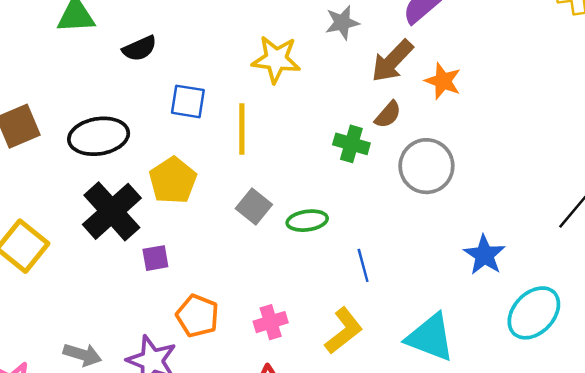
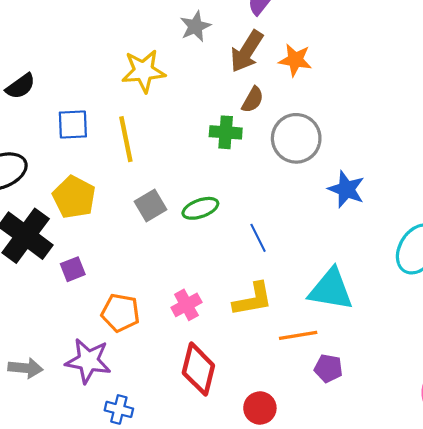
gray square: (254, 207) -> (151, 206), turned 32
blue star: (485, 255) -> (346, 189), moved
yellow L-shape: (344, 331) -> (253, 299), turned 39

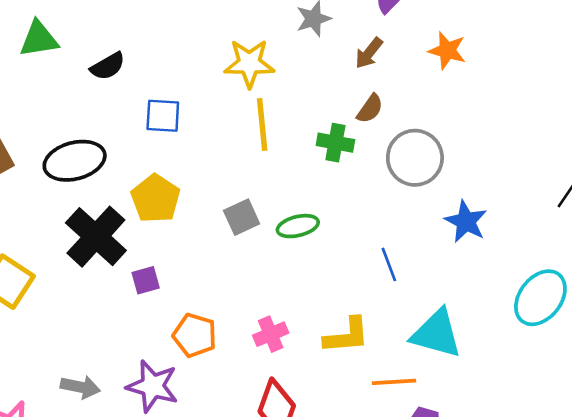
brown arrow: (247, 51) -> (369, 53), size x0.7
orange star: (295, 60) -> (447, 51), moved
yellow line: (126, 139) -> (262, 125), moved
blue line: (258, 238) -> (389, 264), moved

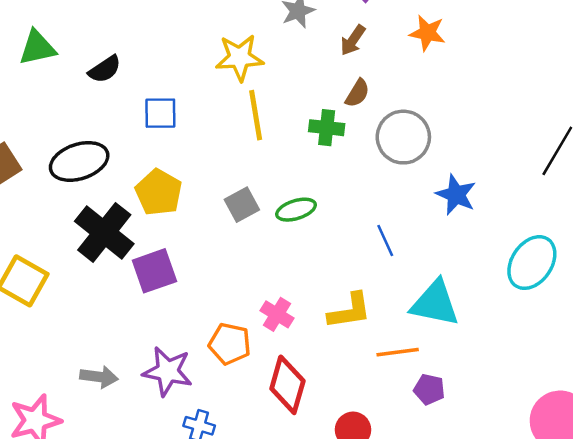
purple square: (146, 280) -> (154, 271), size x1.6
pink cross: (271, 334) -> (277, 314), turned -32
orange pentagon: (195, 335) -> (230, 344), moved

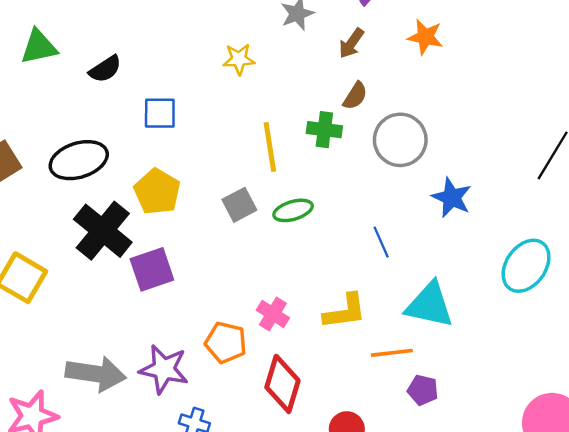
yellow star: (240, 58) -> (239, 59), size x0.7
yellow line: (256, 115) -> (270, 147), moved
gray arrow: (99, 377) -> (96, 374), size x1.6

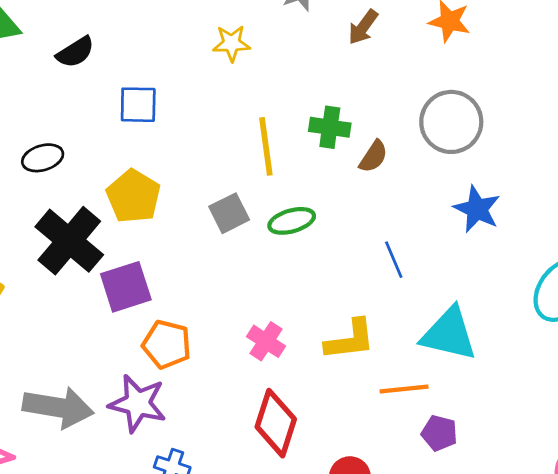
brown semicircle: (355, 96) -> (373, 156), moved
gray circle: (400, 140) -> (451, 122), moved
black ellipse: (79, 160) -> (43, 158), size x0.6
orange pentagon: (226, 342) -> (167, 344), moved

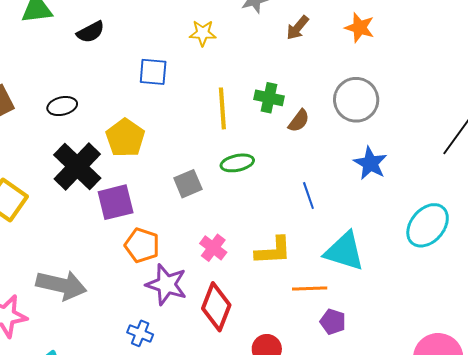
blue square: (138, 105) -> (153, 72), moved
gray square: (229, 213) -> (188, 184), moved
purple star: (138, 403) -> (166, 284), moved

